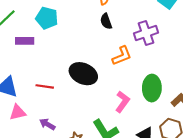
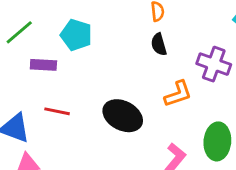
purple cross: (146, 33) -> (214, 64), turned 35
red line: (45, 86) -> (57, 111), moved

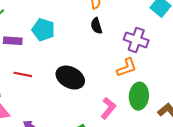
cyan pentagon: (76, 35) -> (43, 30), moved
orange L-shape: (178, 94) -> (127, 68), moved

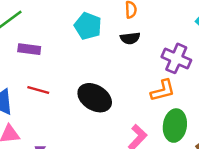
black semicircle: (96, 26) -> (130, 38), turned -84
cyan pentagon: (43, 30) -> (88, 26), moved

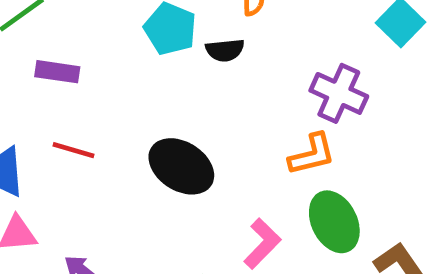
black semicircle: (130, 38) -> (225, 50), moved
green ellipse: (175, 126) -> (334, 222), turned -36

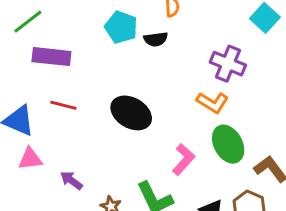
purple rectangle: (57, 72) -> (51, 57), size x1.4
orange L-shape: (312, 154) -> (213, 102), turned 48

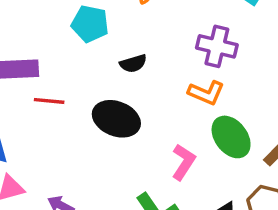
black semicircle: (156, 39) -> (133, 63), moved
red line: (63, 105) -> (49, 101), moved

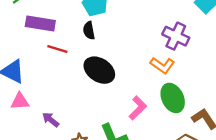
black semicircle: (133, 63) -> (89, 30), moved, turned 84

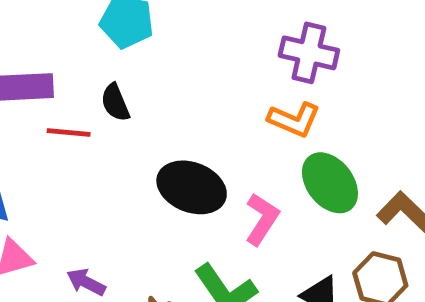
black semicircle: (89, 30) -> (115, 103), moved
black ellipse: (99, 70) -> (192, 187), moved

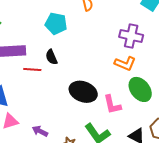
pink L-shape: (262, 219) -> (112, 105), turned 135

